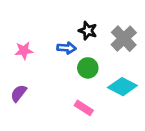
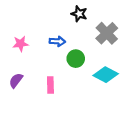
black star: (88, 31) -> (79, 14), moved
pink rectangle: (84, 108) -> (50, 85), moved, turned 56

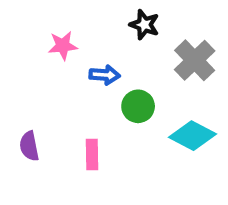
pink star: (21, 44) -> (63, 46), moved
purple semicircle: (16, 80) -> (29, 146), turned -49

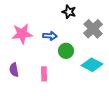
pink star: (63, 46) -> (22, 34), moved, size x1.5

